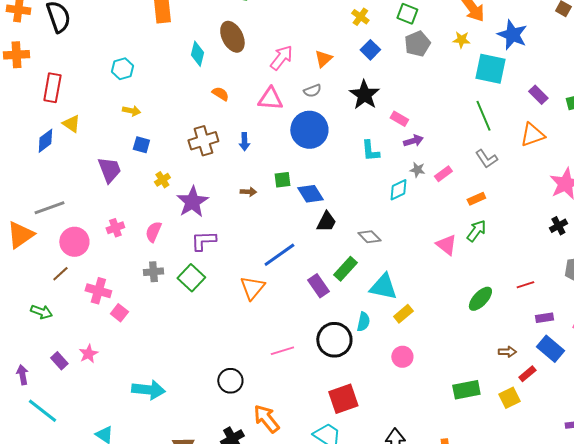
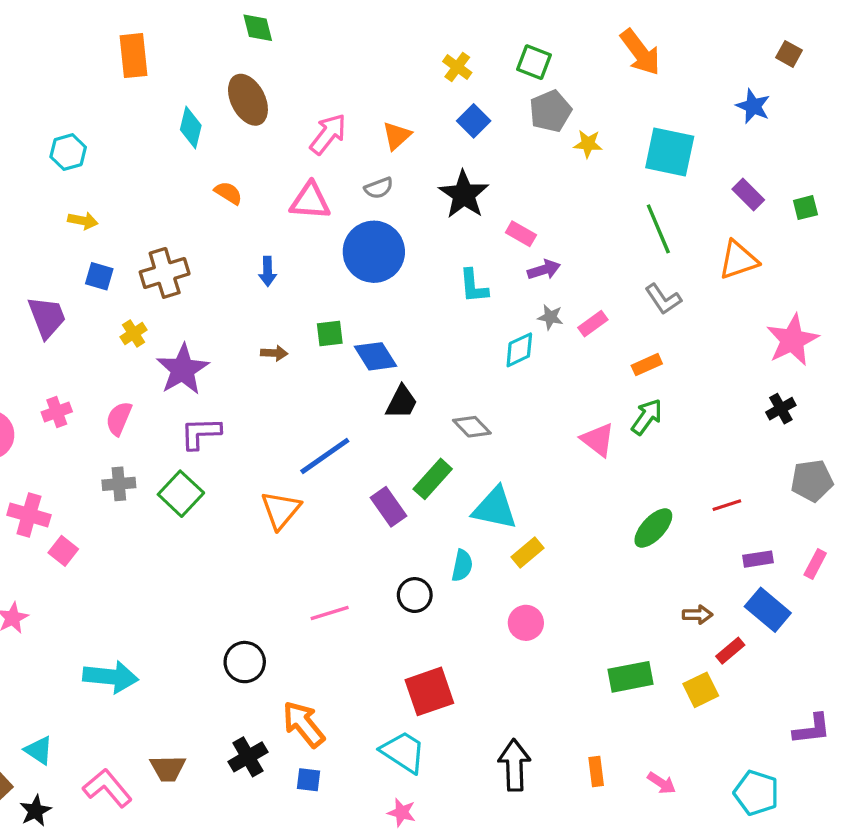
blue star: (512, 35) -> (753, 106), moved, size x0.7
yellow star: (461, 40) -> (588, 144), moved
brown cross: (203, 141) -> (165, 273), moved
black circle: (334, 340) -> (415, 595), size x0.6

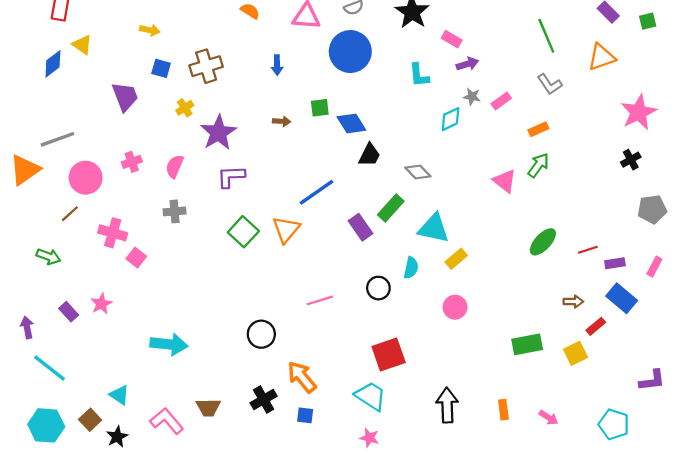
green square: (181, 494) -> (243, 232), moved
red line: (727, 505) -> (588, 250), moved

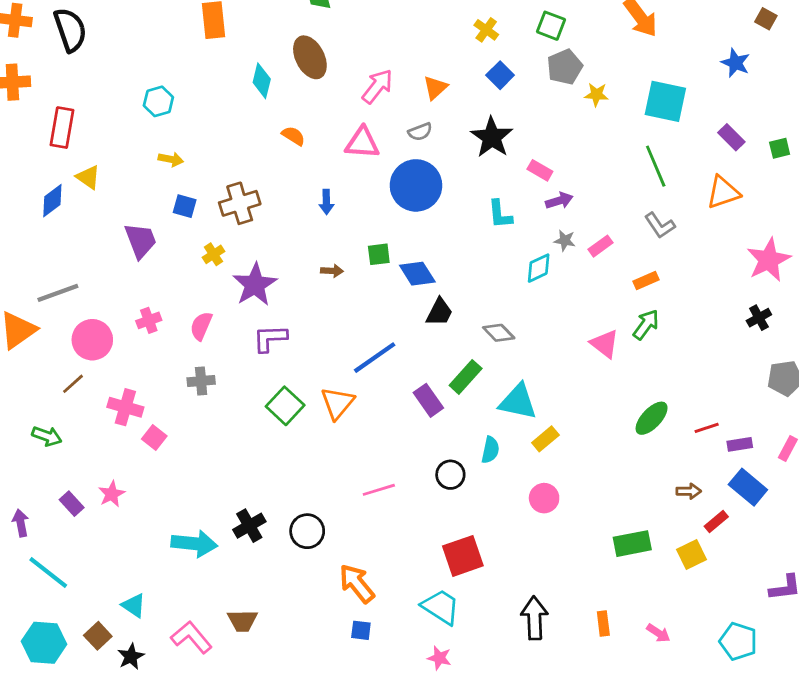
black cross: (264, 400) -> (249, 526), moved

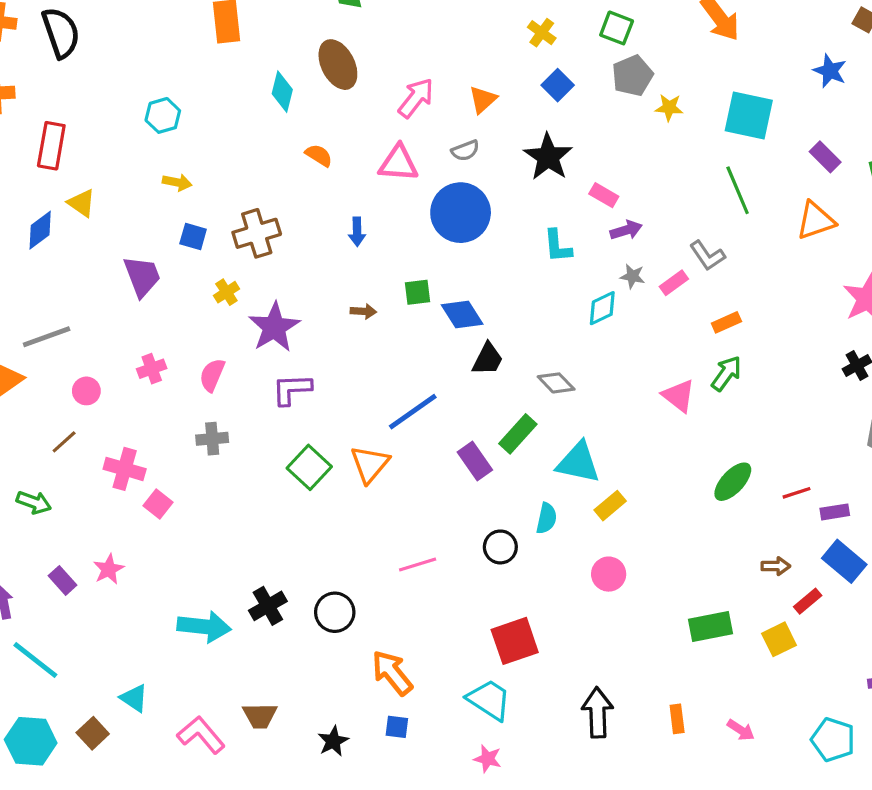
gray L-shape: (660, 225) -> (707, 256), moved
pink circle: (92, 340) -> (86, 391), size x0.6
black star: (131, 657) -> (333, 741), moved

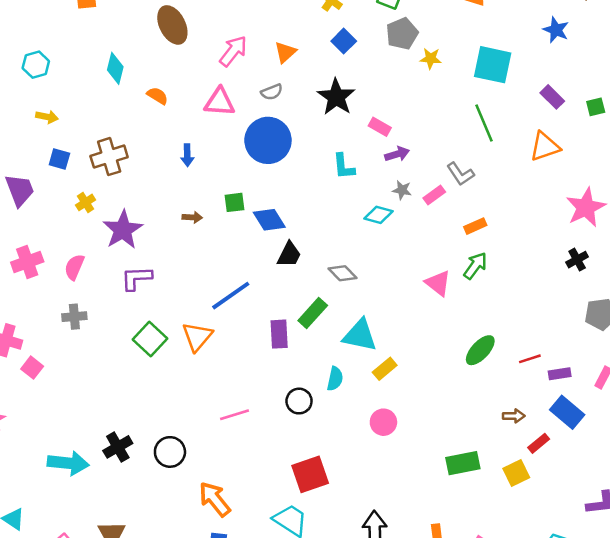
cyan diamond: (282, 92) -> (115, 68), moved
cyan diamond: (602, 308) -> (378, 215), turned 40
pink cross: (152, 369) -> (27, 262), size x1.4
purple rectangle: (475, 461) -> (279, 334), turned 32

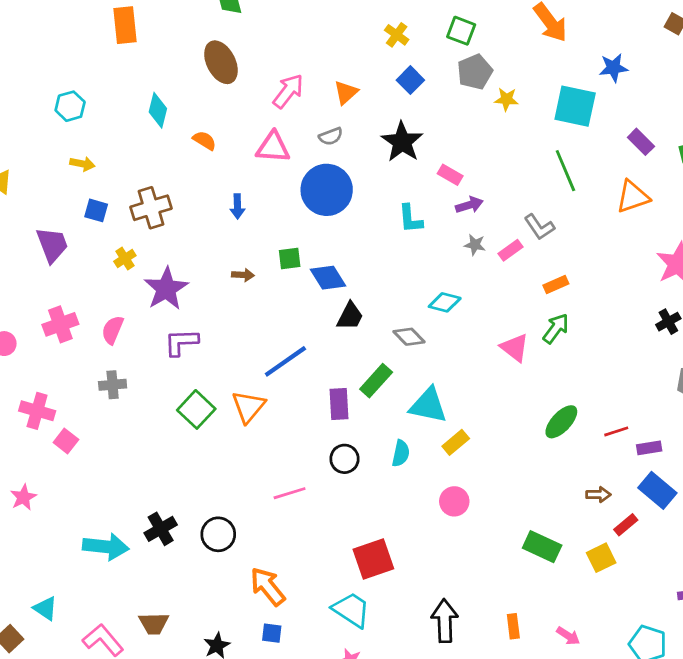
blue star: (556, 30) -> (613, 68), moved, turned -30
cyan diamond: (378, 215) -> (445, 302), moved
black circle: (299, 401) -> (344, 459), moved
green rectangle: (463, 463) -> (542, 547), turned 36

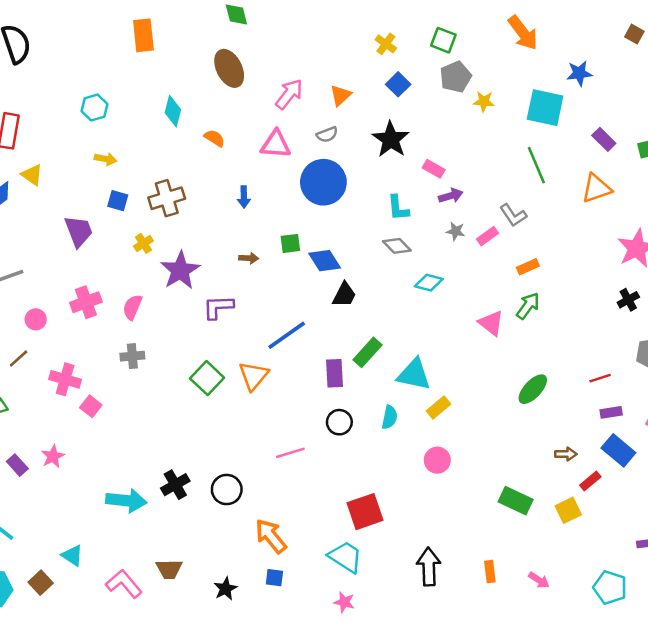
gray diamond: (409, 337) -> (397, 246), moved
purple L-shape: (181, 342) -> (218, 307), moved
red line: (616, 431) -> (600, 378), moved

